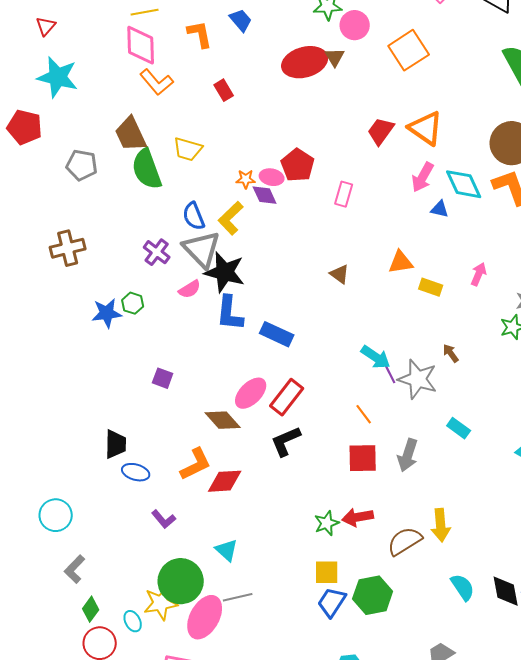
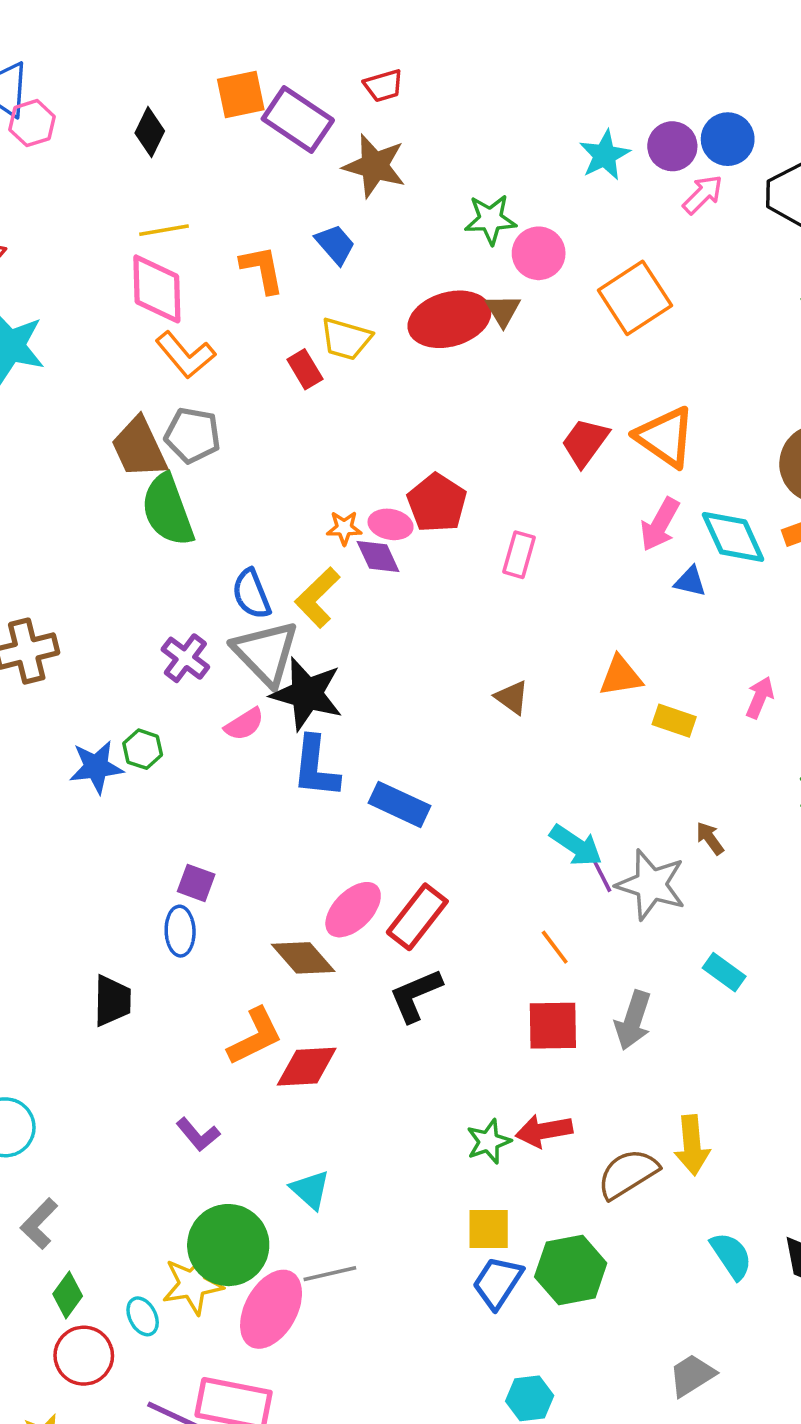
yellow trapezoid: (188, 149) -> (346, 339), moved
gray pentagon: (82, 165) -> (193, 435), moved
blue ellipse: (136, 472) -> (180, 931), moved, turned 72

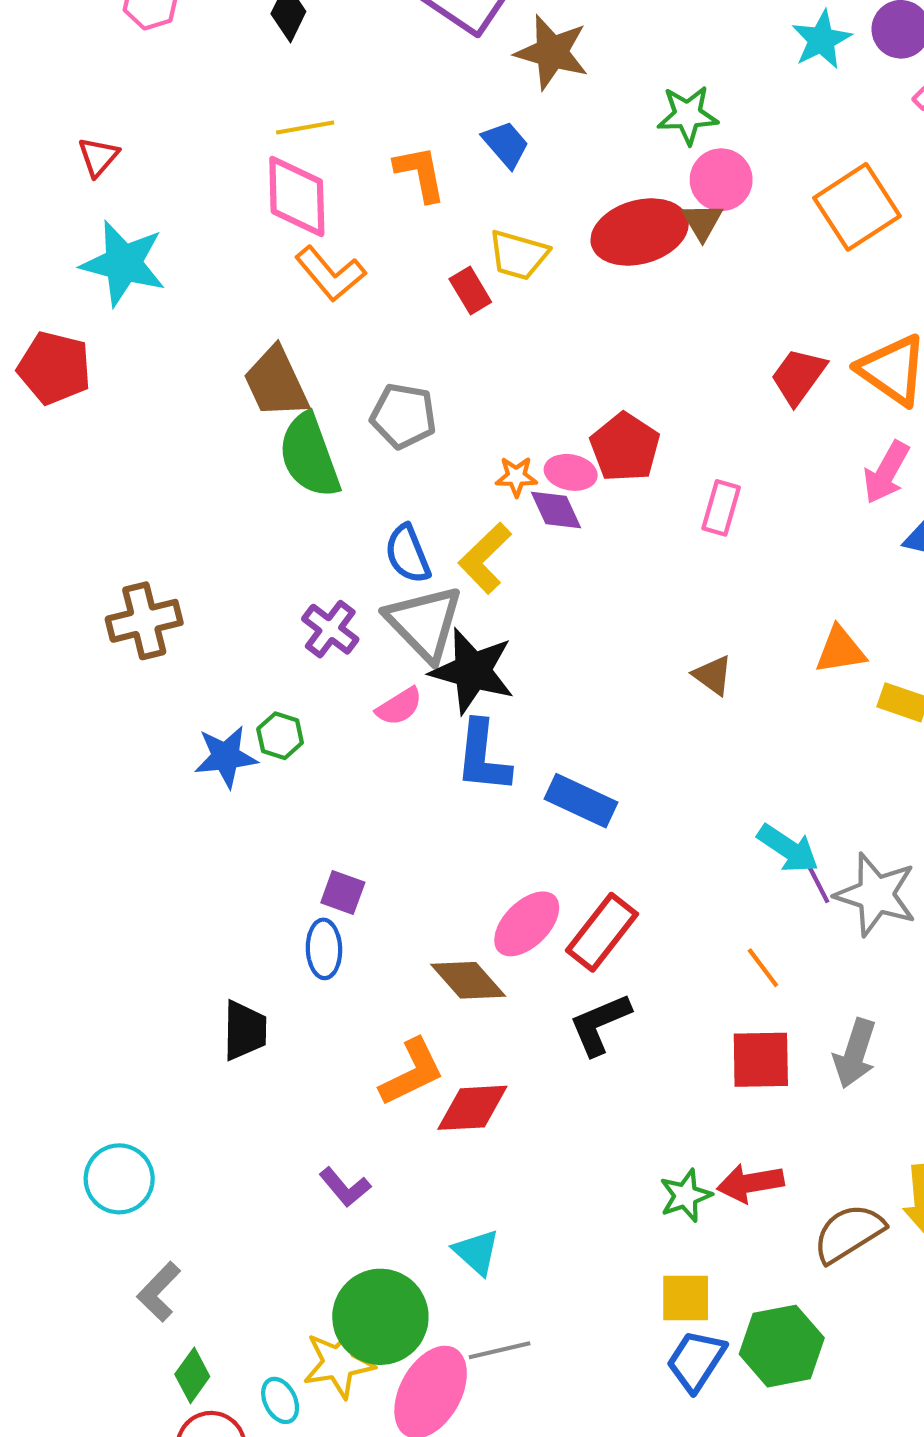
pink circle: (539, 253) -> (721, 180), moved
gray pentagon: (193, 435) -> (403, 416), moved

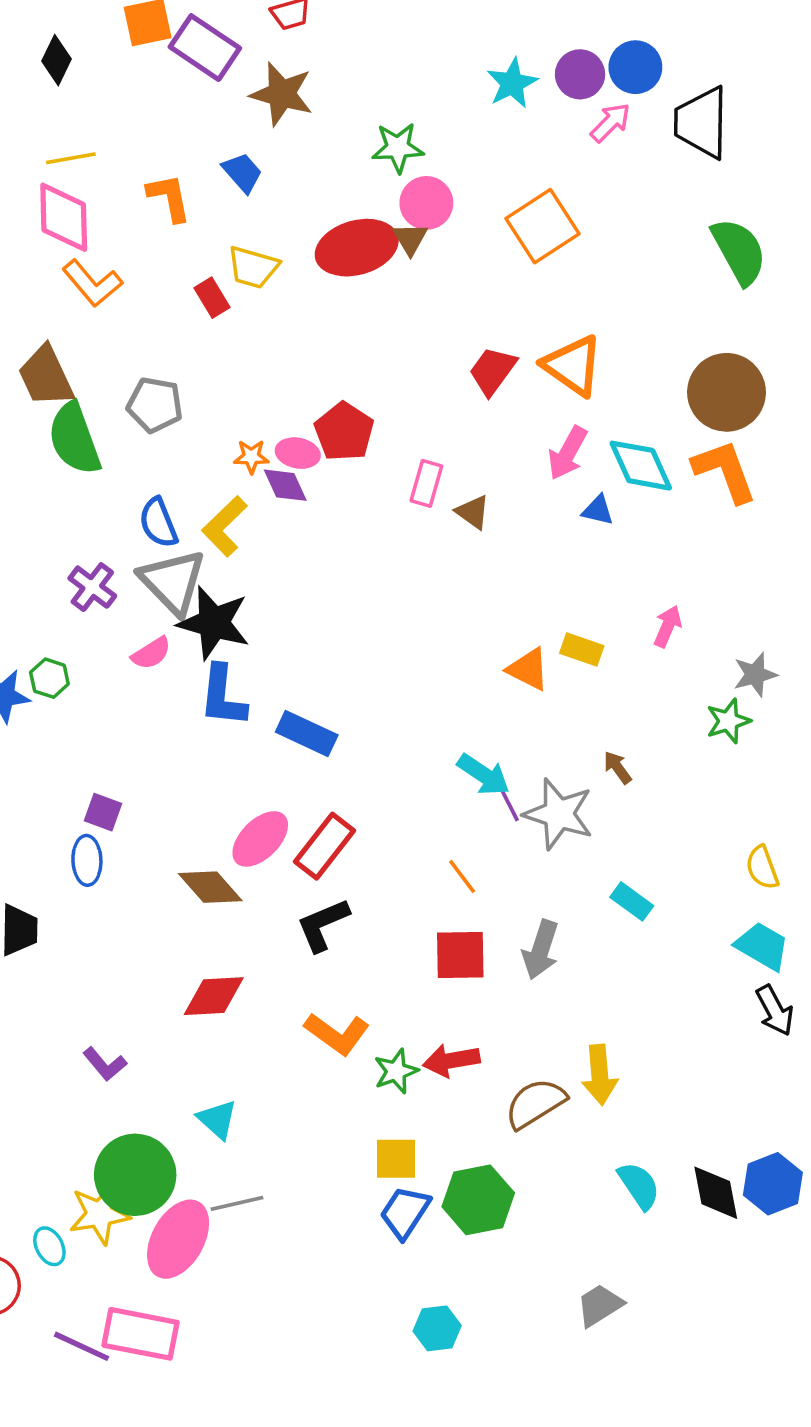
orange triangle: (840, 650) -> (528, 669), moved, turned 36
brown triangle: (713, 675) -> (473, 512), moved
orange L-shape: (412, 1072) -> (337, 1034), moved, turned 62

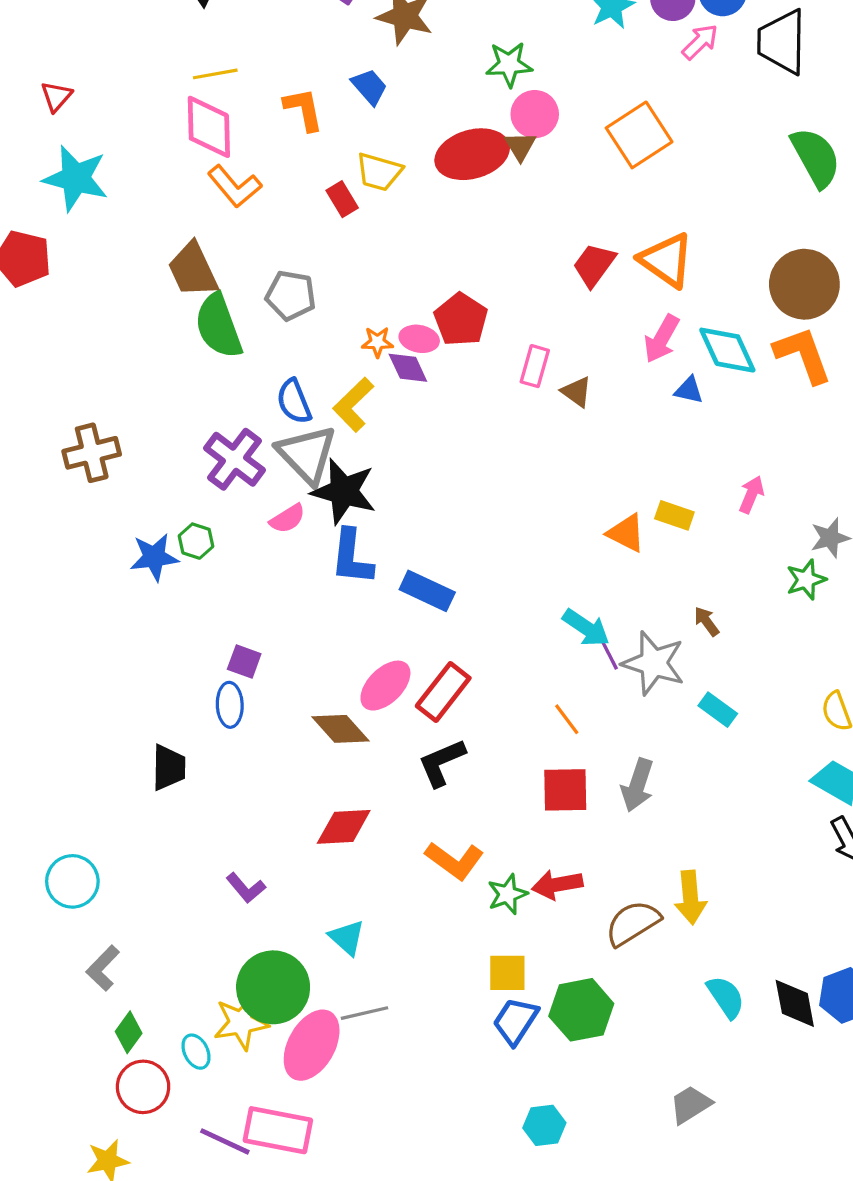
purple cross: (92, 587) -> (235, 459), size x1.4
cyan rectangle: (632, 901) -> (718, 710), moved

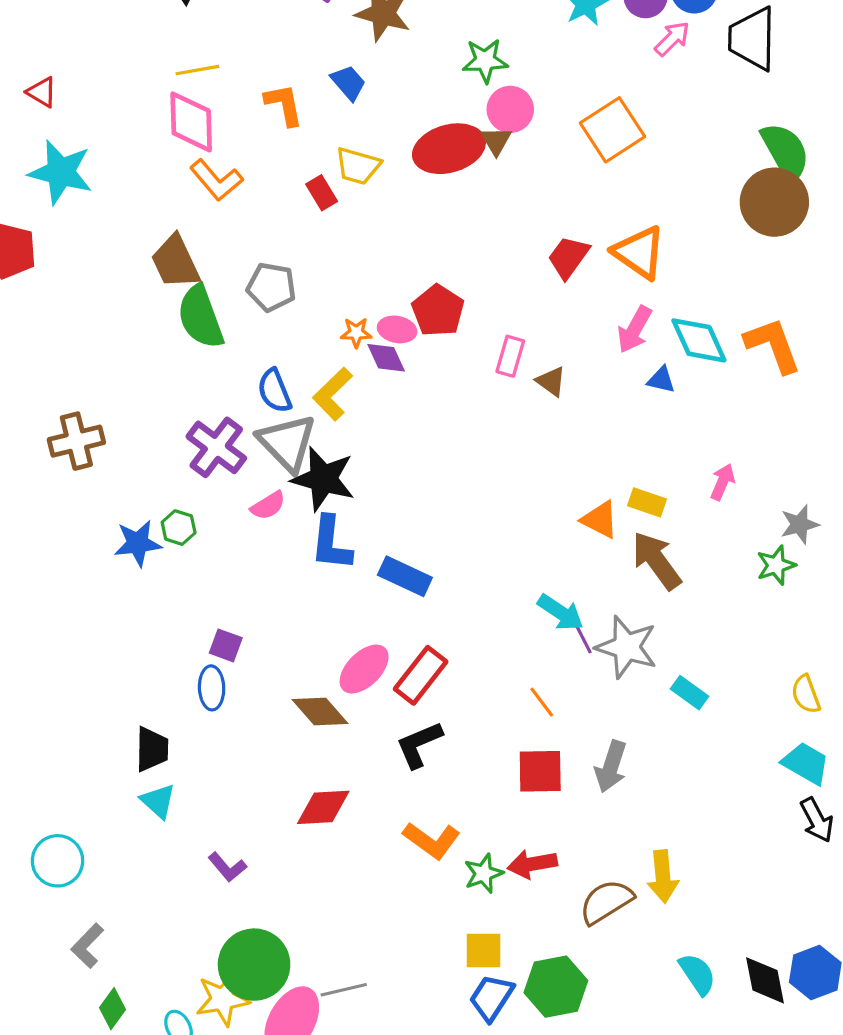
red triangle: (56, 96) -> (42, 92), turned -40
brown circle: (804, 284) -> (774, 202), moved
brown arrow: (706, 621) -> (656, 561), moved, size x2.0
cyan triangle: (347, 938) -> (158, 801), moved

